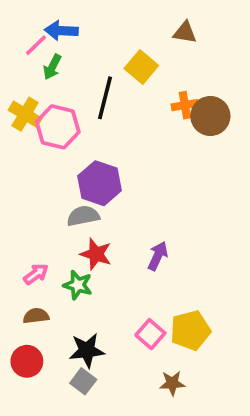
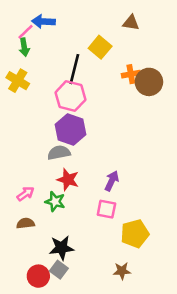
green arrow: (52, 67) -> (24, 47), moved, turned -36
pink hexagon: (58, 127) -> (70, 96), moved
pink square: (150, 334) -> (106, 209), moved, turned -30
red circle: (27, 361) -> (38, 276), moved

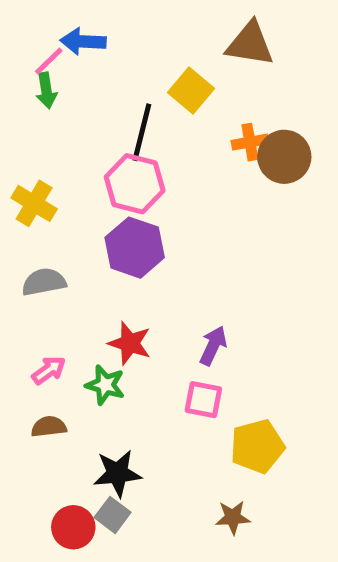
brown triangle: (131, 23) -> (250, 44), size x1.5
yellow cross: (18, 81) -> (34, 203), moved
gray semicircle: (59, 153) -> (44, 282), moved

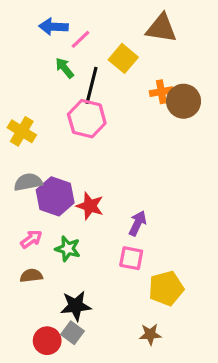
pink line: (49, 61) -> (80, 39), moved
green arrow: (46, 91) -> (65, 68), moved, turned 150
purple hexagon: (135, 248) -> (55, 196), moved
red star: (130, 343) -> (90, 206), moved

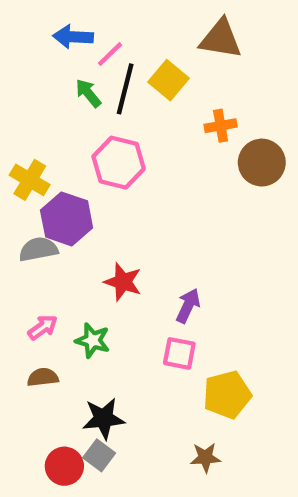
black line: (92, 85) -> (125, 89), moved
brown circle: (184, 101) -> (262, 163), moved
purple hexagon: (55, 196) -> (67, 219), moved

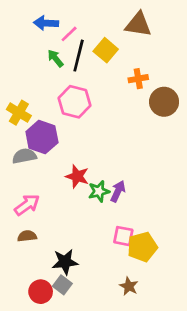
pink arrow: (43, 327) -> (27, 205), size x1.4
green star: (93, 340) -> (99, 191), moved, turned -30
pink square: (179, 353) -> (123, 236), moved
brown star: (205, 458) -> (129, 286), turned 30

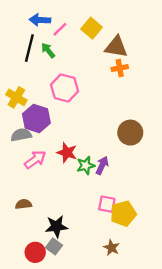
brown triangle: (138, 24) -> (116, 47), moved
yellow square: (106, 50) -> (92, 28), moved
black line: (79, 56) -> (29, 48), moved
brown circle: (164, 102) -> (130, 133), moved
pink arrow: (27, 205) -> (35, 160), moved

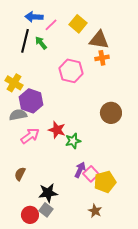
pink hexagon: (65, 88) -> (71, 71), moved
purple arrow: (102, 165) -> (80, 170), moved
brown semicircle: (23, 204) -> (20, 174), turned -56
pink square: (107, 204) -> (91, 174), turned 35

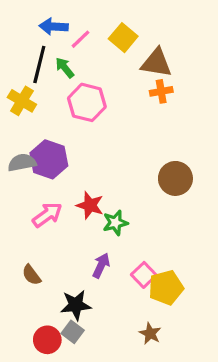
pink hexagon: (71, 71) -> (87, 102), moved
yellow cross: (14, 83) -> (22, 101), moved
gray semicircle: (18, 115) -> (22, 163), moved
purple arrow: (80, 170) -> (101, 265), moved
brown semicircle: (20, 174) -> (31, 275), turned -64

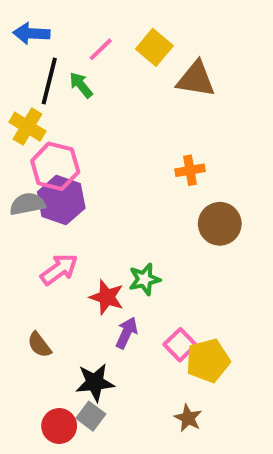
blue arrow: (54, 27) -> (31, 33), moved
orange cross: (161, 91) -> (190, 170), moved
pink hexagon: (87, 102) -> (55, 166), moved
red star: (90, 205) -> (107, 297), moved

